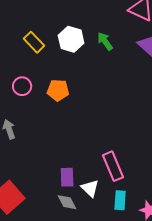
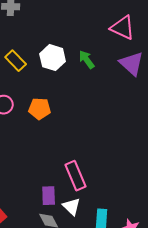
pink rectangle: (113, 166) -> (76, 176), moved

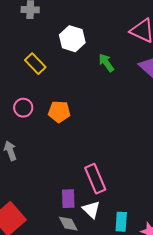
white hexagon: (53, 58) -> (72, 39), moved

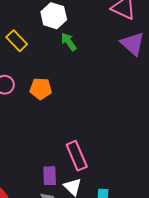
green arrow: (106, 63) -> (69, 42), moved

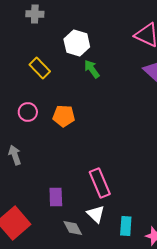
purple rectangle: (50, 176) -> (56, 197), moved

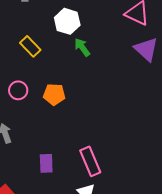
purple rectangle: (56, 197) -> (46, 163), moved

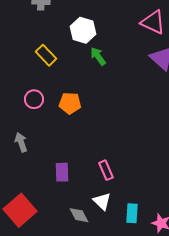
pink rectangle: (90, 161) -> (106, 170), size x0.7

